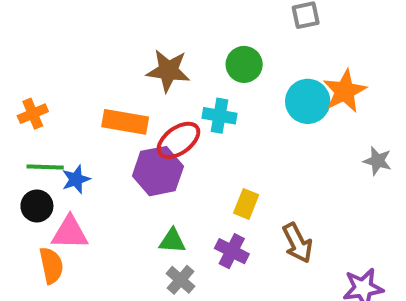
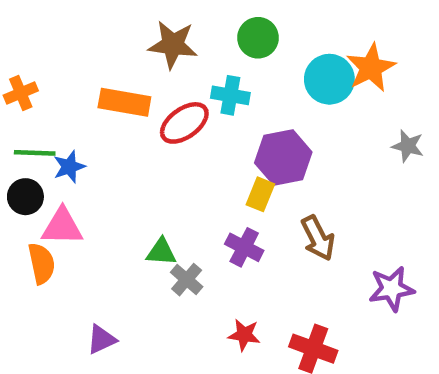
purple hexagon: (158, 171) -> (283, 158), moved
green triangle: (172, 241) -> (161, 252), moved

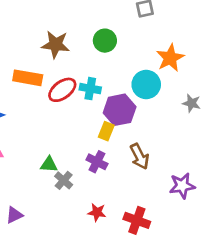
cyan circle: (329, 79) -> (146, 85), moved
cyan cross: (230, 95) -> (90, 89), moved

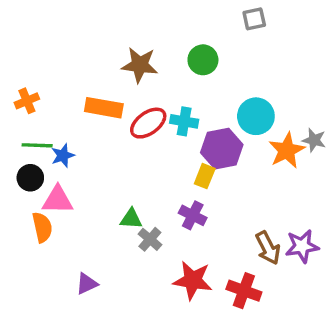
orange star: (170, 58) -> (287, 150), moved
brown arrow: (140, 156) -> (268, 248), moved
red star: (97, 212) -> (193, 280), size x1.6

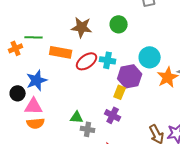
green line: (37, 145) -> (34, 37), moved
blue star: (63, 156) -> (37, 80), size x1.5
orange semicircle: (42, 227) -> (36, 123), moved, turned 96
gray cross: (150, 239) -> (88, 129), turned -32

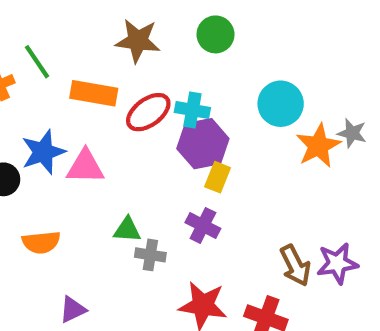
green line: (34, 37) -> (37, 62), turned 54
purple hexagon: (130, 76) -> (203, 144), moved
pink triangle: (34, 106) -> (85, 167), moved

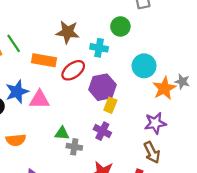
green circle: (215, 34) -> (120, 26), moved
cyan cross: (192, 110) -> (99, 48), moved
purple star: (337, 263) -> (155, 123), moved

